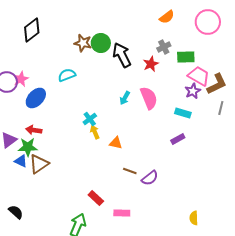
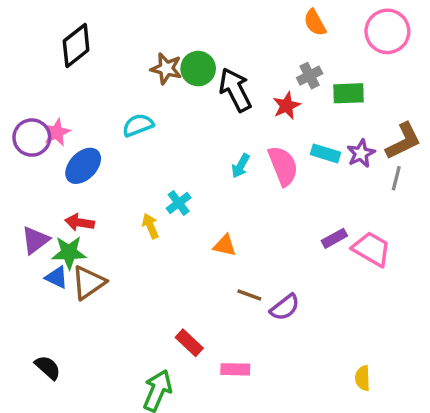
orange semicircle: (167, 17) -> (315, 23), turned 98
pink trapezoid: (199, 76) -> (371, 249), moved
gray line: (221, 108) -> (396, 178), moved
cyan rectangle: (183, 113) -> (325, 153), moved
yellow arrow: (95, 132) -> (150, 226), moved

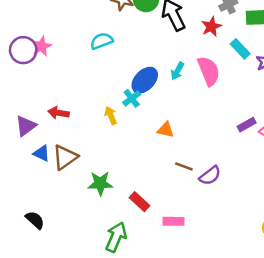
cyan rectangle: (325, 153) -> (240, 49), moved, turned 30
blue ellipse: (83, 166) -> (145, 80), moved
green star: (69, 253) -> (100, 183), moved

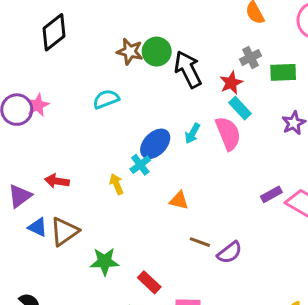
cyan rectangle: (240, 49) -> (240, 108), moved

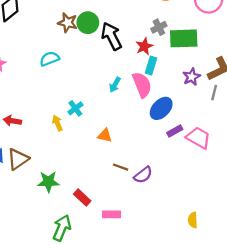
green rectangle: (283, 72) -> (184, 38), size x1.4
cyan rectangle: (240, 108) -> (151, 66), turned 60
blue ellipse: (155, 144) -> (161, 108), moved

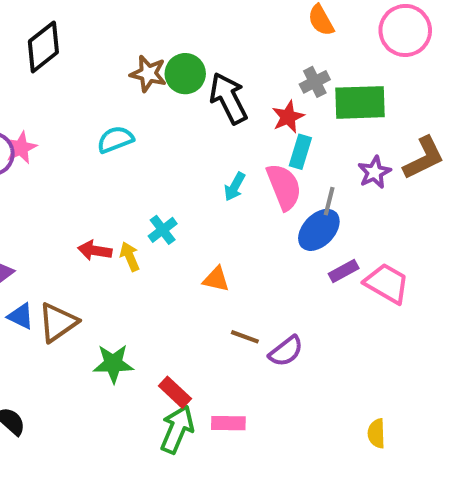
gray line: (214, 93) -> (329, 201), moved
red arrow: (12, 121) -> (95, 250), moved
green arrow: (62, 228) -> (177, 429), moved

